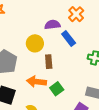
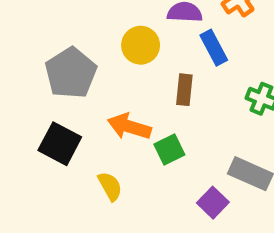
brown rectangle: (49, 62) -> (184, 90), moved

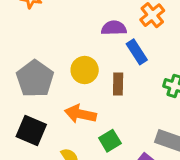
yellow circle: (141, 45) -> (85, 70), moved
green square: (169, 149) -> (110, 141), moved

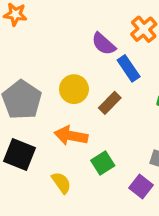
purple semicircle: (114, 28) -> (104, 44), turned -135
brown rectangle: (118, 84) -> (110, 103), turned 45

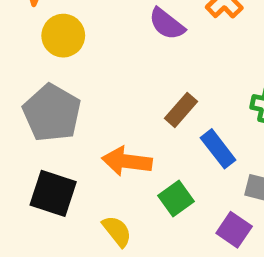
blue rectangle: (129, 68) -> (218, 149), moved
yellow circle: (74, 89) -> (63, 36), moved

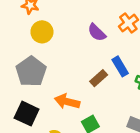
blue rectangle: (218, 149) -> (120, 66), moved

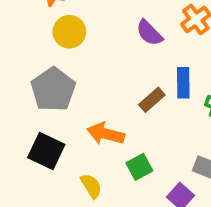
blue rectangle: (120, 66) -> (183, 83), turned 30

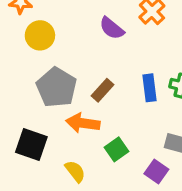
blue rectangle: (183, 83) -> (149, 88), moved
gray pentagon: (53, 90) -> (56, 87), moved
brown rectangle: (152, 100) -> (102, 90), moved

